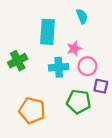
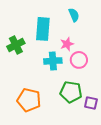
green cross: (18, 61) -> (16, 45), moved
purple square: (101, 86) -> (91, 103), moved

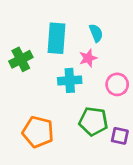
cyan semicircle: (74, 15) -> (96, 33), moved
pink circle: (79, 60) -> (117, 84), moved

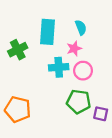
pink circle: (117, 84) -> (83, 71), moved
orange pentagon: (38, 132) -> (18, 109), moved

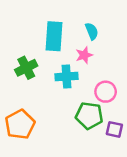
green cross: (18, 50) -> (26, 68), moved
pink circle: (83, 71) -> (106, 92), moved
orange pentagon: (18, 109) -> (20, 124), turned 30

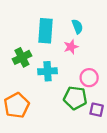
cyan cross: (67, 77) -> (48, 71), moved

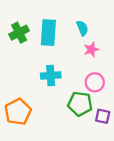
pink star: (71, 47) -> (91, 50), moved
green cross: (22, 57) -> (19, 33), moved

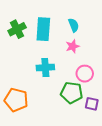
pink star: (91, 50) -> (73, 46), moved
orange pentagon: (18, 112) -> (16, 100), turned -30

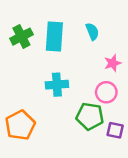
pink star: (73, 46) -> (113, 63), moved
orange pentagon: (16, 100) -> (20, 125), turned 30

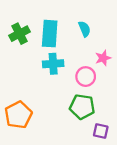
cyan cross: (57, 85) -> (53, 64), moved
pink circle: (106, 92) -> (86, 77), moved
purple square: (115, 130) -> (101, 131), moved

